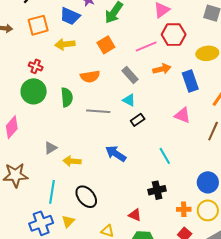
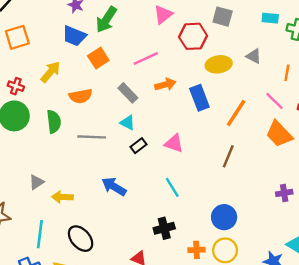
blue trapezoid: (70, 16) -> (74, 36), moved
red hexagon: (174, 35) -> (193, 36), moved
yellow arrow: (65, 44) -> (50, 72), moved, turned 138
pink triangle: (182, 115) -> (174, 143), moved

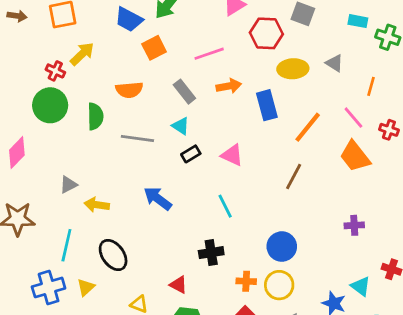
yellow arrow: (50, 72) -> (82, 54), moved

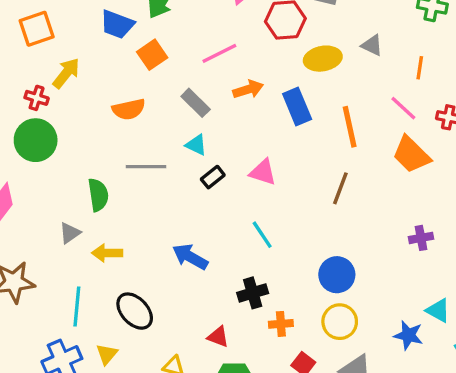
green semicircle: (95, 116) -> (98, 195), moved
orange line: (308, 127) -> (350, 127), turned -44
blue arrow: (158, 198) -> (190, 257), moved
orange cross: (246, 281) -> (281, 324), moved

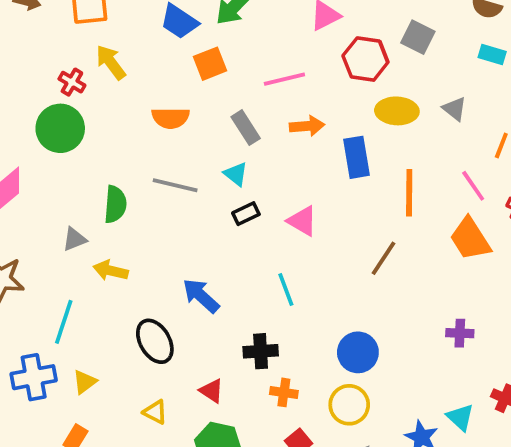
yellow arrow: (66, 73) -> (111, 62), turned -88
black ellipse: (135, 311) -> (155, 341), moved

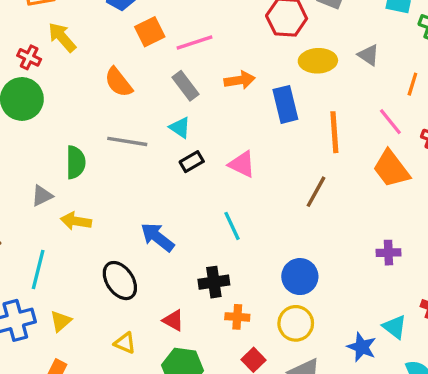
pink line: (284, 79) -> (195, 43), moved
orange semicircle: (170, 118) -> (119, 82), turned 56

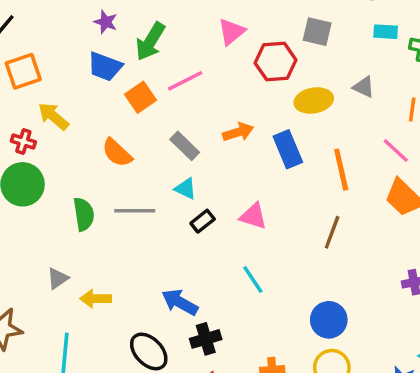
pink line: (195, 43) -> (185, 81), moved
green semicircle: (76, 162) -> (84, 214), moved
black cross: (214, 282) -> (206, 339), moved

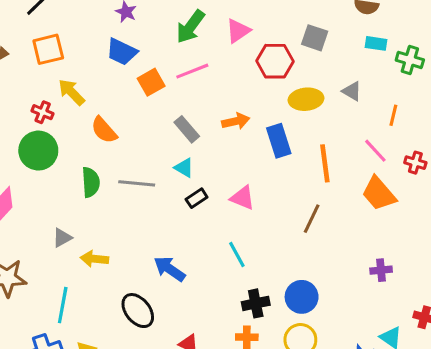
green arrow: (150, 41) -> (190, 27), moved
orange semicircle: (117, 153) -> (104, 130), moved
black cross: (206, 339) -> (256, 303), moved

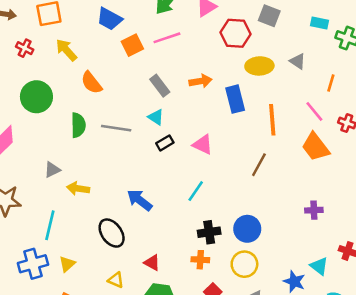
red cross: (43, 112) -> (25, 48), moved
cyan line: (237, 255) -> (196, 191), turned 60

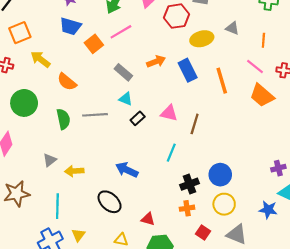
brown line: (259, 165) -> (195, 124), moved
purple cross: (314, 210) -> (278, 168), moved

